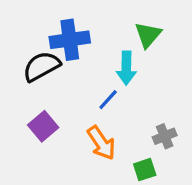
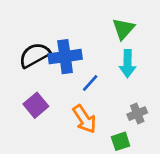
blue cross: (70, 40) -> (65, 57), moved
cyan arrow: (126, 68) -> (128, 64), moved

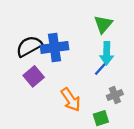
blue line: (90, 83) -> (101, 68), moved
purple square: (36, 105) -> (34, 76), moved

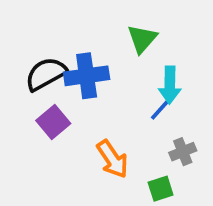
green triangle: (103, 24) -> (142, 39), moved

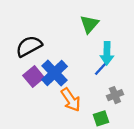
blue cross: (87, 76) -> (54, 73), moved, turned -36

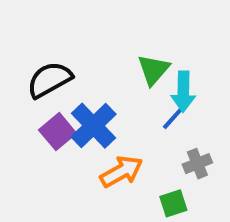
green triangle: (89, 24) -> (153, 70), moved
orange arrow: (71, 100) -> (121, 172), turned -85

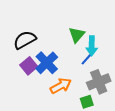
gray cross: (197, 164) -> (99, 82), size x1.6

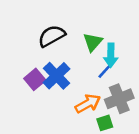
black semicircle: (25, 40) -> (52, 36), moved
orange arrow: (61, 86) -> (88, 104), moved

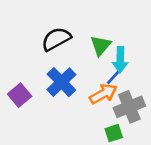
purple square: (35, 79) -> (20, 95), moved
orange arrow: (88, 104) -> (103, 94), moved

